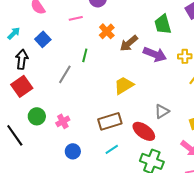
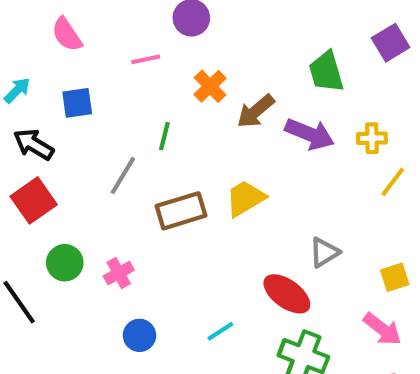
blue square: (43, 39) -> (77, 103), turned 35
black arrow: (22, 59) -> (34, 144), turned -66
brown rectangle: (110, 121) -> (181, 211), moved

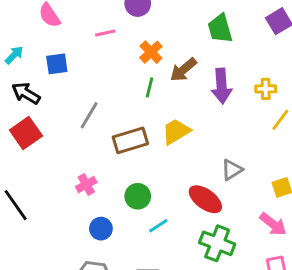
green trapezoid: (326, 72) -> (220, 29), moved
purple arrow: (310, 134) -> (222, 86), turned 64
green line: (164, 136) -> (149, 87), moved
green circle: (65, 263) -> (138, 196), moved

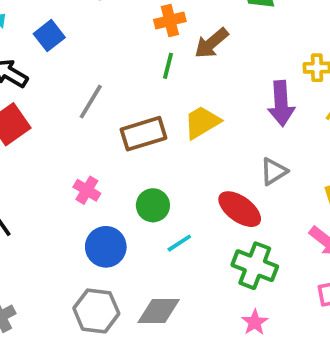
orange cross: (151, 52) -> (170, 21), turned 30
blue square: (57, 64) -> (49, 36), turned -30
purple arrow: (222, 86) -> (281, 103), moved
pink cross: (86, 184) -> (87, 190), turned -30
blue circle: (101, 229) -> (106, 247), size x1.4

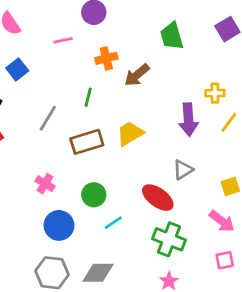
green line: (168, 66) -> (88, 97), moved

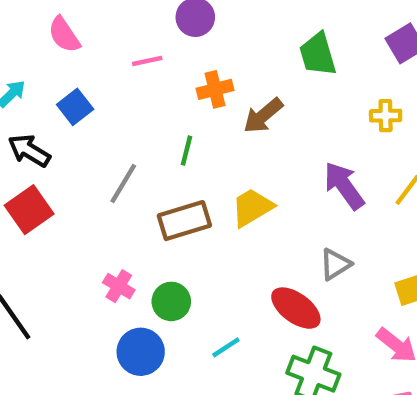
yellow cross: (215, 93) -> (386, 116), moved
purple arrow: (188, 120) -> (344, 186), turned 148
green circle: (94, 195) -> (171, 301), moved

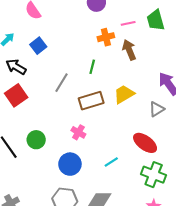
pink line: (147, 61) -> (128, 23), moved
brown arrow: (263, 116) -> (129, 50), turned 108
gray triangle: (335, 264) -> (157, 109), moved
pink cross: (119, 286) -> (78, 132), moved
green circle: (171, 301) -> (36, 140), moved

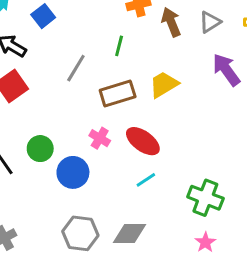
gray triangle: (157, 109) -> (210, 22), moved
red ellipse: (145, 143) -> (143, 141), moved
blue circle: (70, 164) -> (73, 172), moved

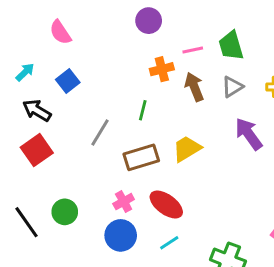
pink cross: (100, 138) -> (124, 202), turned 30
blue circle: (73, 172) -> (121, 235), moved

